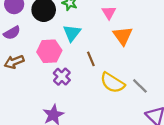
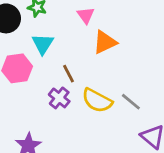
orange triangle: (123, 36) -> (105, 42), turned 45
purple cross: (62, 77) -> (59, 98), moved

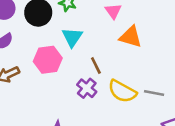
orange triangle: (105, 42) -> (131, 37), turned 40
gray line: (131, 102) -> (154, 93), turned -30

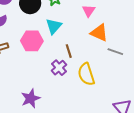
yellow semicircle: (122, 91) -> (86, 74), turned 35
gray line: (154, 93) -> (115, 52), moved

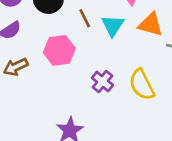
cyan triangle: (54, 26) -> (113, 26), moved
brown line: (69, 51) -> (85, 18), moved

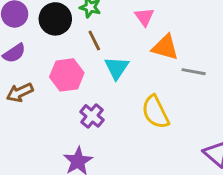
cyan triangle: (113, 26) -> (117, 68), moved
purple cross: (103, 82) -> (92, 116), moved

